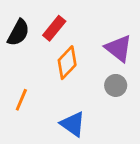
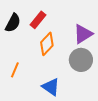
purple triangle: (119, 48) -> (83, 34), turned 50
gray circle: (116, 85) -> (81, 60), size x1.5

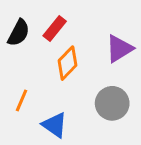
gray circle: (81, 60) -> (112, 103), moved
blue triangle: (51, 87) -> (55, 125), moved

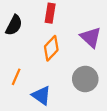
red rectangle: (55, 28) -> (50, 13), moved, turned -30
purple triangle: (119, 49) -> (91, 37), turned -45

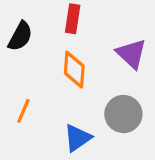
orange diamond: (51, 48) -> (74, 70), turned -40
blue triangle: (41, 95) -> (77, 138), moved, turned 50

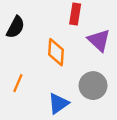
red rectangle: (73, 19) -> (75, 14), moved

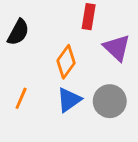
orange diamond: (56, 52) -> (66, 62), turned 32
blue triangle: (58, 103) -> (69, 100), moved

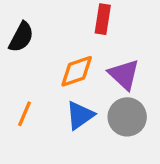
purple triangle: (117, 48) -> (124, 75), moved
orange diamond: (66, 62) -> (77, 71), turned 36

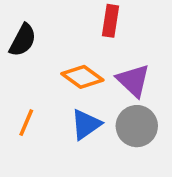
orange diamond: (77, 71) -> (82, 77), turned 54

